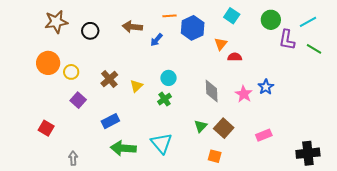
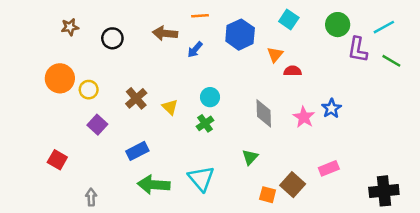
orange line: (170, 16) -> (200, 16), moved
brown star: (56, 22) -> (70, 27), size x0.6
yellow triangle: (136, 86) -> (170, 107), turned -32
brown square: (224, 128) -> (293, 185), moved

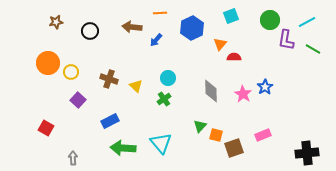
cyan square: (289, 20) -> (231, 16), turned 35
brown cross: (136, 98) -> (109, 79), turned -30
brown square: (293, 185) -> (234, 148), turned 30
orange square: (268, 195) -> (216, 135), moved

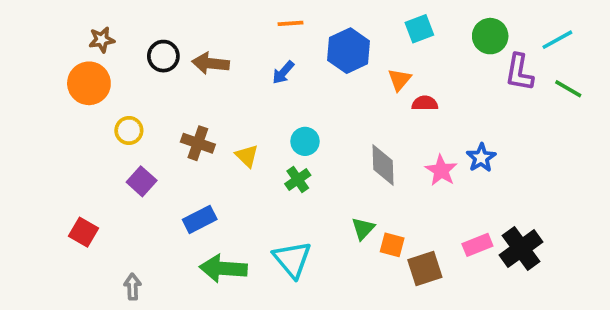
brown arrow: (132, 27) -> (211, 63), moved
orange circle: (48, 63) -> (89, 83), moved
black cross: (307, 153) -> (521, 248), moved, turned -30

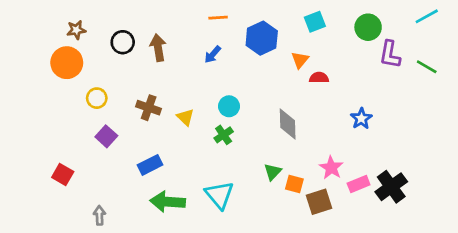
cyan line: (557, 40) -> (427, 16), moved
brown arrow: (211, 63) -> (158, 48), turned 75
pink star: (441, 170) -> (331, 168), moved

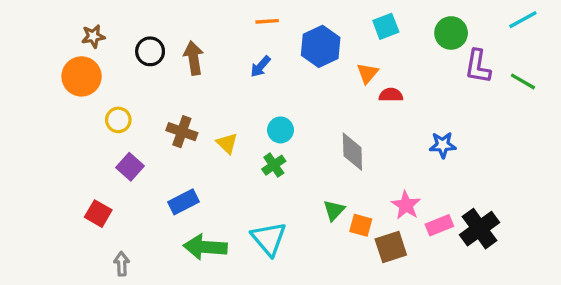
blue star: (361, 119) -> (443, 145), turned 30
red square: (63, 174) -> (98, 214), moved

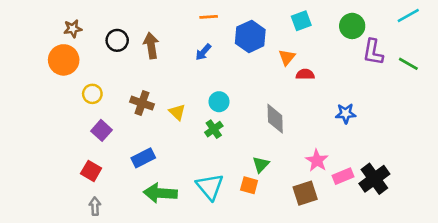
red square: (98, 214) -> (91, 171), moved
orange square: (361, 225) -> (249, 185), moved

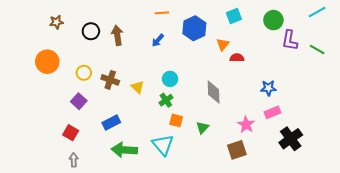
orange circle: (64, 60) -> (47, 62), moved
yellow circle: (92, 94) -> (84, 73), moved
pink rectangle: (343, 176) -> (272, 112), moved
orange square: (249, 185) -> (176, 120), moved

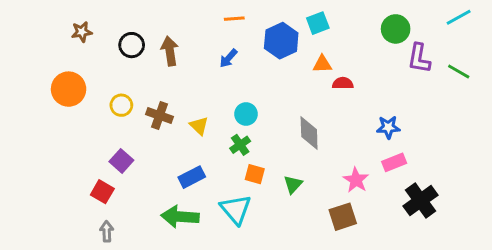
cyan square: (234, 16) -> (318, 23), moved
orange triangle: (223, 44) -> (322, 64), turned 48
purple square: (79, 101) -> (121, 161), moved
blue rectangle: (111, 123) -> (192, 177), moved

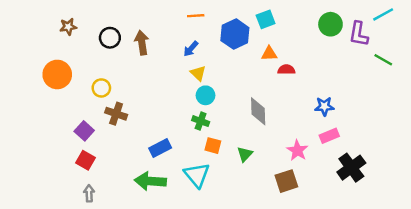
purple L-shape: (419, 58) -> (359, 34), moved
brown cross: (159, 115) -> (116, 114), moved
yellow triangle: (199, 126) -> (198, 73), moved
green cross: (240, 145) -> (201, 121), turned -35
purple square: (121, 161) -> (84, 131), moved

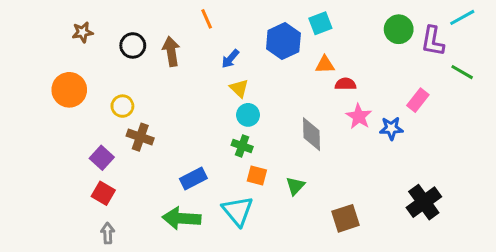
orange line: (196, 16) -> (207, 19), moved, turned 70
pink rectangle: (329, 136) -> (418, 100), moved, turned -30
pink star: (297, 150) -> (359, 116), moved

